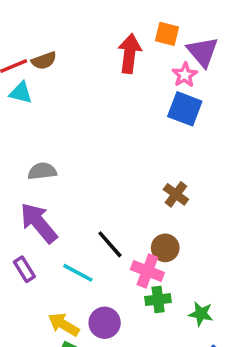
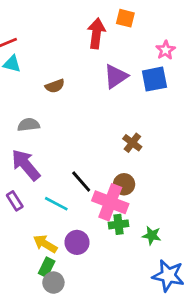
purple triangle: (203, 52) -> (116, 76), moved, turned 36
brown semicircle: (44, 61) -> (55, 86), moved
pink star: (185, 75) -> (166, 50), moved
blue square: (185, 109) -> (154, 79), moved, turned -32
pink cross: (147, 271) -> (110, 202), size x1.4

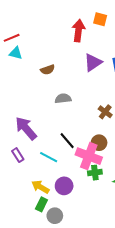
gray semicircle: (29, 125) -> (63, 98), moved
gray circle: (53, 283) -> (55, 216), moved

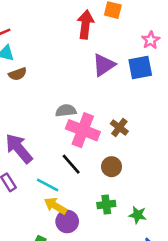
brown semicircle: (48, 70) -> (18, 74), moved
pink cross: (89, 156) -> (83, 130), moved
yellow arrow: (40, 187) -> (55, 206), moved

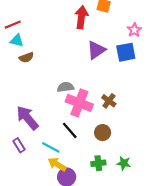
green star: (138, 215) -> (124, 163), moved

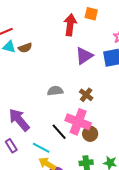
brown semicircle: (26, 57) -> (25, 48), moved
brown cross: (109, 101) -> (86, 95), moved
pink cross: (79, 103) -> (78, 122), moved

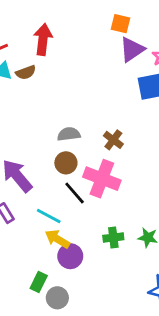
red arrow: (70, 25) -> (43, 39), moved
purple triangle: (84, 56) -> (132, 49), moved
brown circle: (90, 134) -> (66, 163), moved

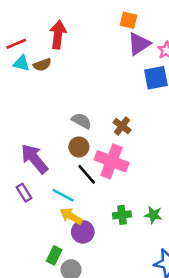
gray semicircle: (69, 134) -> (81, 121), turned 36

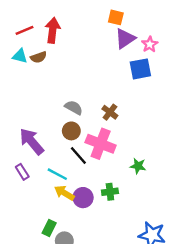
red line: (16, 44) -> (25, 30), moved
green star: (153, 215) -> (138, 166), moved
purple circle: (83, 232) -> (83, 198), moved

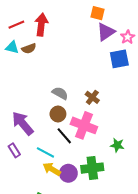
green cross: (110, 192) -> (92, 168), size x1.5

